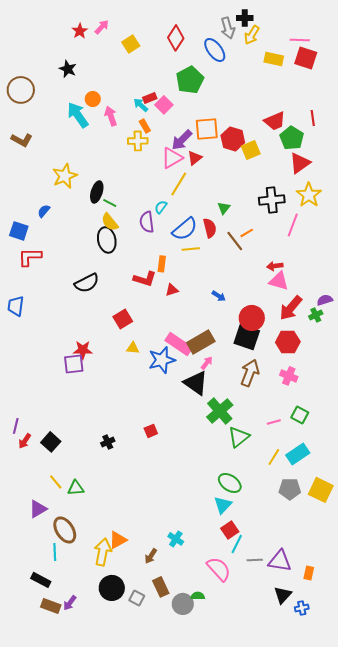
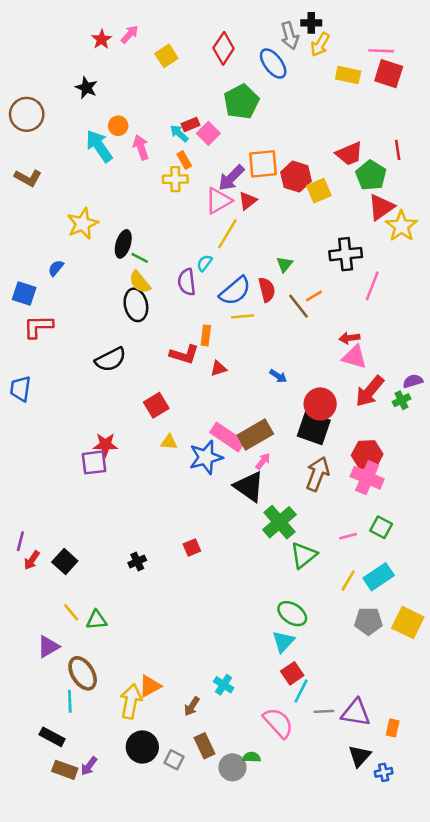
yellow star: (309, 195) -> (401, 226), moved
red hexagon: (288, 342) -> (367, 455), moved
pink cross: (289, 376) -> (367, 478), size x1.4

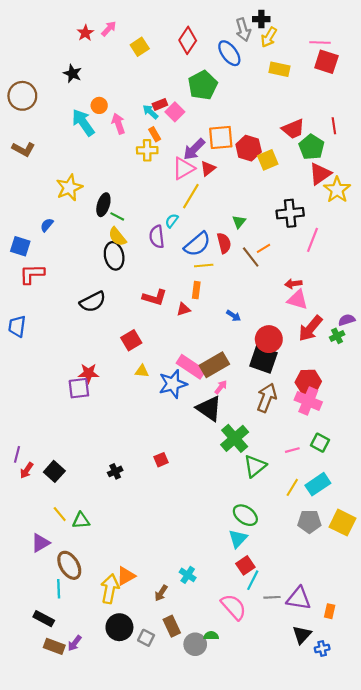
yellow rectangle: (348, 75) -> (279, 69), moved
orange rectangle: (206, 335) -> (196, 290), moved

